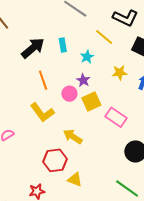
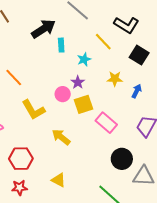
black arrow: (33, 48) -> (43, 29), moved
orange line: (43, 80) -> (14, 78), moved, turned -30
red hexagon: (55, 160) -> (21, 159), moved

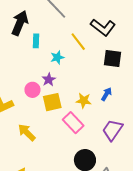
black arrow: (43, 29) -> (20, 23), turned -40
black square: (139, 55) -> (112, 59), turned -30
yellow star: (115, 79) -> (84, 101), moved

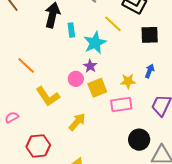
cyan star: (57, 57) -> (95, 43), size x1.6
pink rectangle: (73, 123) -> (121, 104), turned -45
yellow arrow: (27, 132) -> (77, 122), turned 96

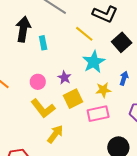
black square: (150, 35) -> (122, 42), turned -36
cyan star: (95, 43) -> (94, 62), moved
pink circle: (76, 79) -> (38, 82), moved
yellow L-shape: (48, 96) -> (43, 108), moved

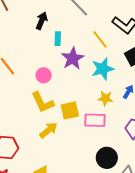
black arrow: (23, 29) -> (42, 21), size x0.7
purple star: (64, 78) -> (73, 58), moved, size x1.6
yellow square: (73, 99) -> (70, 110), moved

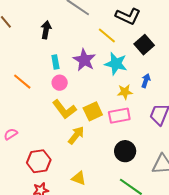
cyan rectangle: (58, 39) -> (55, 62), moved
cyan star: (103, 69) -> (116, 64), turned -30
black circle: (107, 158) -> (125, 151), moved

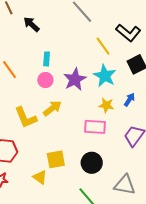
black arrow: (46, 30) -> (31, 24), moved, turned -72
purple star: (84, 60) -> (75, 79), moved
yellow L-shape: (64, 109) -> (26, 118), moved
yellow square: (93, 111) -> (56, 159), moved
yellow arrow: (76, 135) -> (52, 108), moved

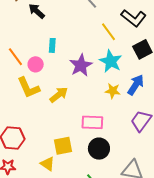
pink circle: (45, 80) -> (36, 64), moved
blue arrow: (129, 100) -> (136, 85), size x1.5
yellow L-shape: (26, 118) -> (28, 88), moved
pink rectangle: (95, 127) -> (92, 122), moved

